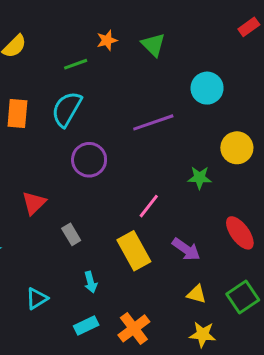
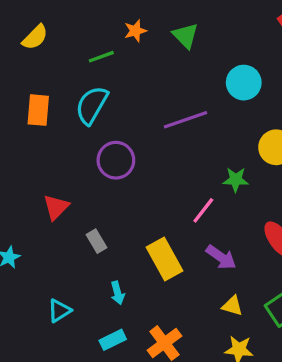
pink line: (149, 206) -> (203, 210), moved

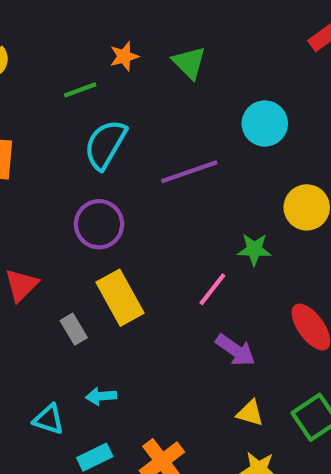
cyan semicircle: (92, 105) -> (105, 144), moved
yellow rectangle: (164, 259) -> (120, 298), moved
cyan arrow: (118, 293) -> (101, 396), turned 100
cyan triangle: (59, 311) -> (49, 419), moved, turned 50

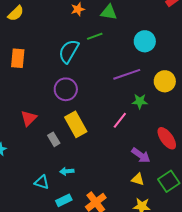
green triangle: (189, 63) -> (109, 12), turned -36
green line: (80, 90) -> (95, 36), moved
purple line: (189, 172) -> (127, 74), moved
purple arrow: (235, 350) -> (141, 155), moved

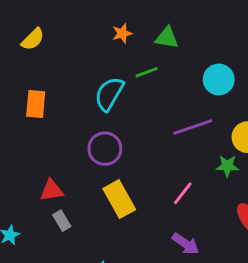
green star: (140, 101) -> (227, 166), moved
red triangle: (29, 118) -> (52, 190), turned 36
gray rectangle: (54, 139) -> (62, 221), moved
purple arrow: (141, 155) -> (186, 244), moved

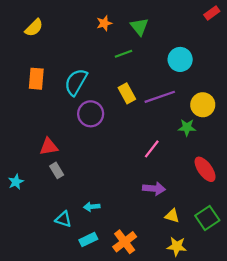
green triangle: (167, 38) -> (139, 27), turned 42
cyan semicircle: (109, 94) -> (76, 82), moved
yellow rectangle: (119, 199) -> (127, 93), moved, size x0.7
purple arrow: (186, 244) -> (154, 189), turned -30

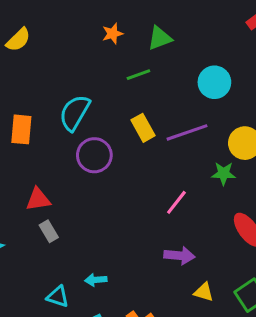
green triangle: (139, 27) -> (160, 38), turned 48
orange rectangle: (36, 79) -> (21, 129), moved

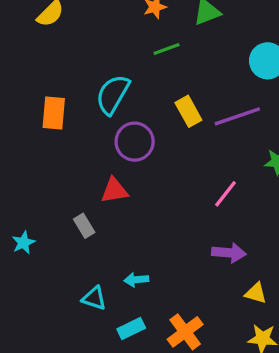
green line: (138, 75) -> (167, 49), moved
red triangle: (38, 199) -> (114, 190), moved

